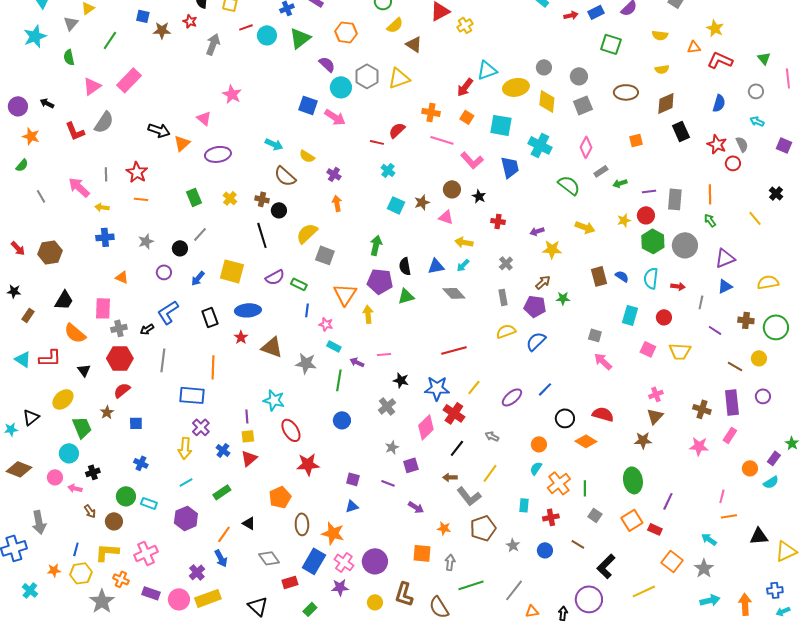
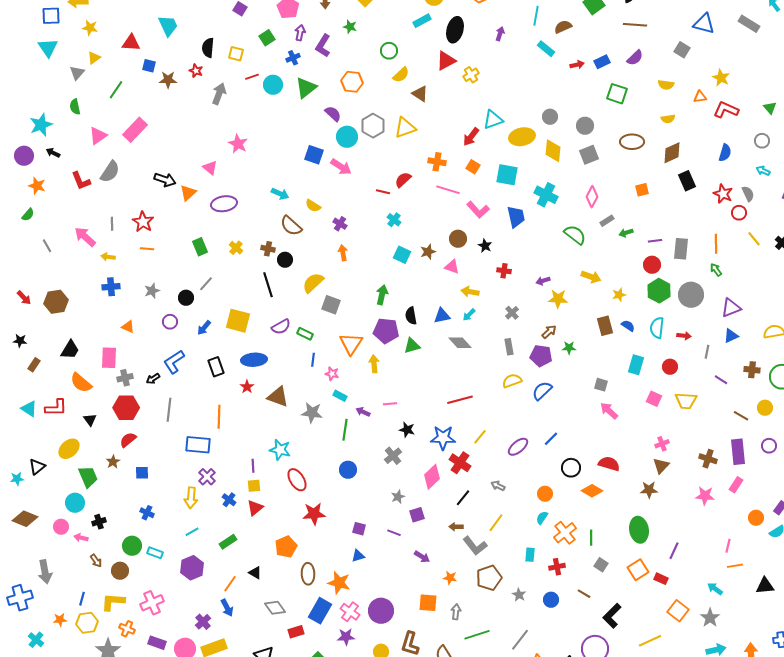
cyan star: (35, 36) -> (41, 125), moved
yellow line: (755, 218) -> (754, 239), moved
yellow star: (624, 220) -> (619, 295), moved

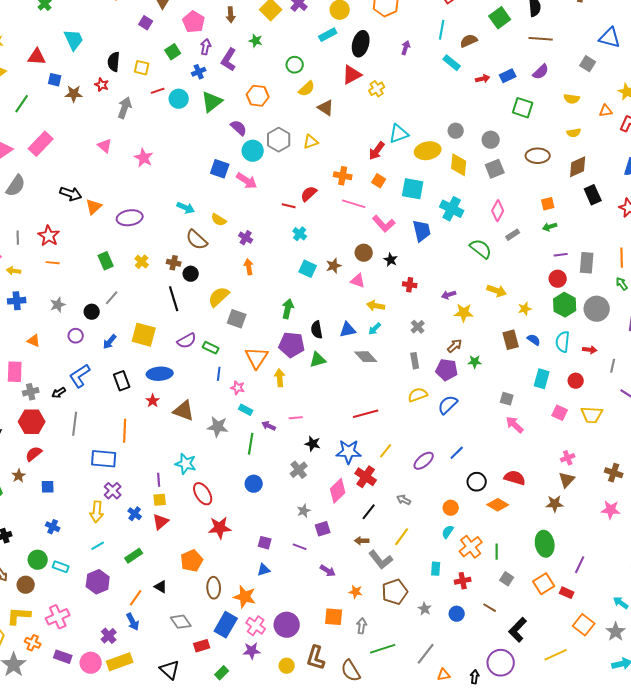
yellow triangle: (405, 128) -> (311, 142), size x0.7
pink triangle: (210, 168) -> (105, 146), moved
green arrow: (626, 233) -> (550, 227), moved

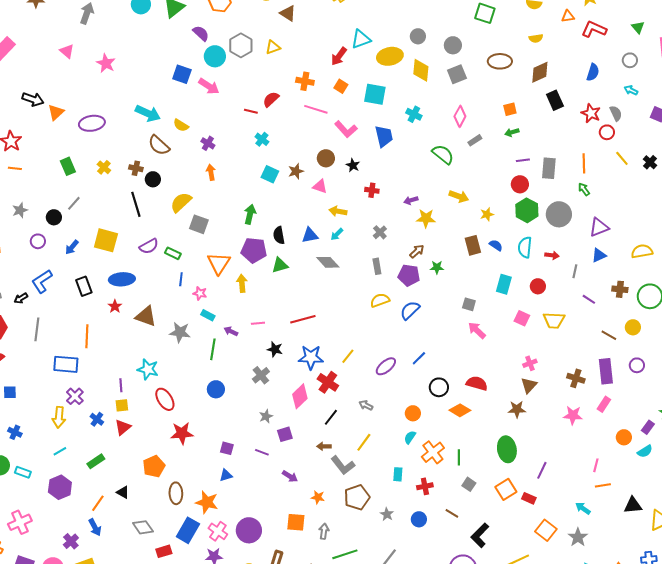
cyan arrow: (186, 208) -> (148, 113), size x1.4
cyan cross: (452, 209) -> (414, 114), size x0.7
red line: (366, 414) -> (303, 319), moved

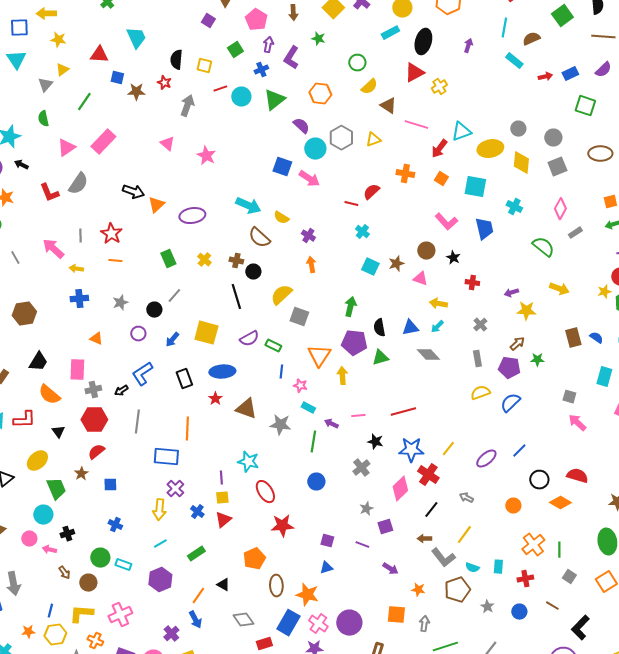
pink line: (316, 109) -> (416, 125), moved
yellow star: (487, 214) -> (604, 292), moved
cyan semicircle: (410, 437) -> (472, 568), moved, turned -104

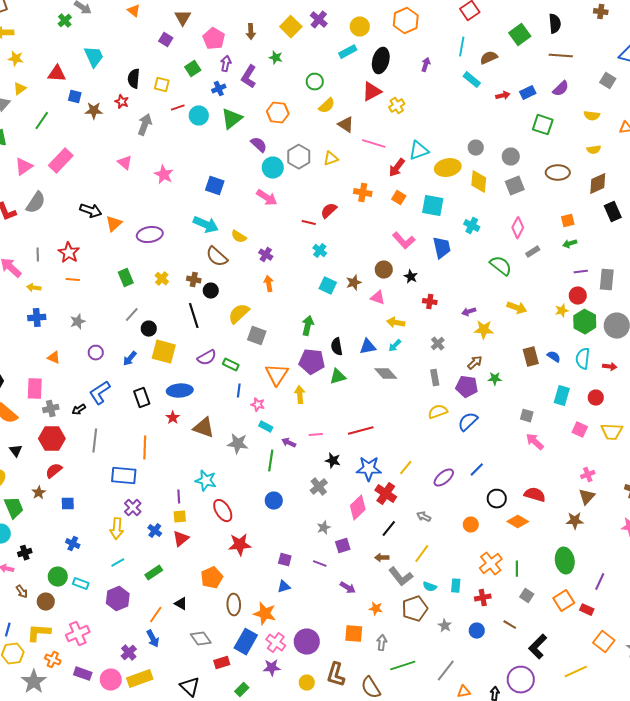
blue square: (282, 167) -> (215, 186), moved
black circle: (154, 310) -> (149, 329), moved

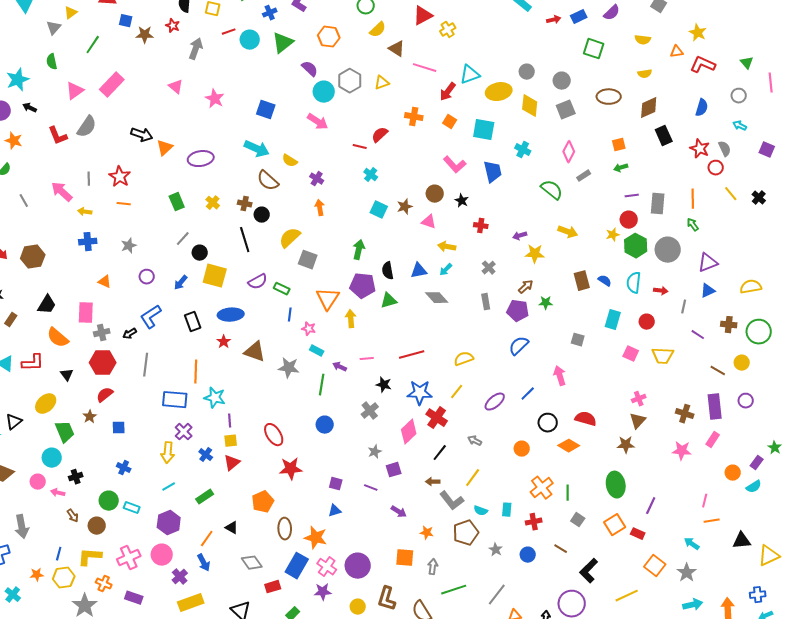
yellow semicircle: (438, 412) -> (464, 359), moved
pink arrow: (535, 442) -> (560, 376), moved, turned 30
cyan star: (206, 481) -> (215, 398), moved
pink circle: (111, 680) -> (162, 555), moved

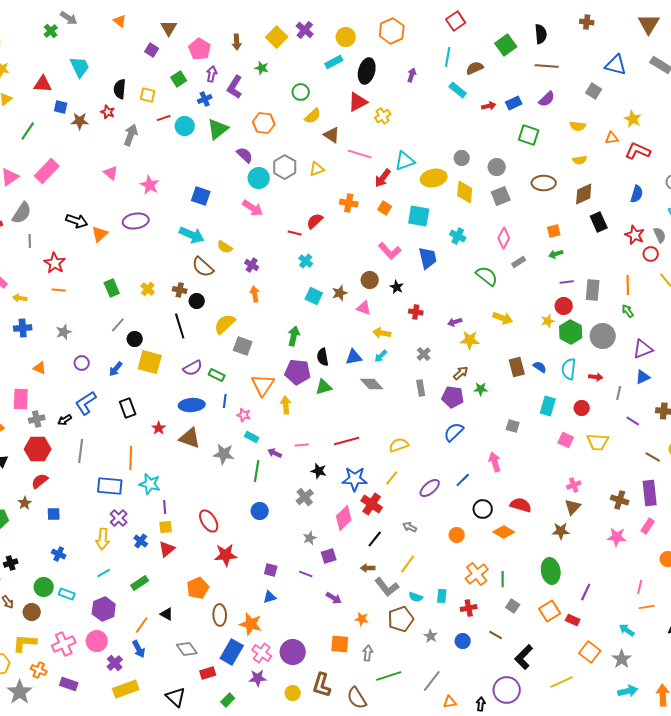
purple ellipse: (201, 159) -> (136, 221), moved
gray line: (89, 179) -> (30, 241), moved
blue ellipse: (231, 315) -> (192, 405), moved

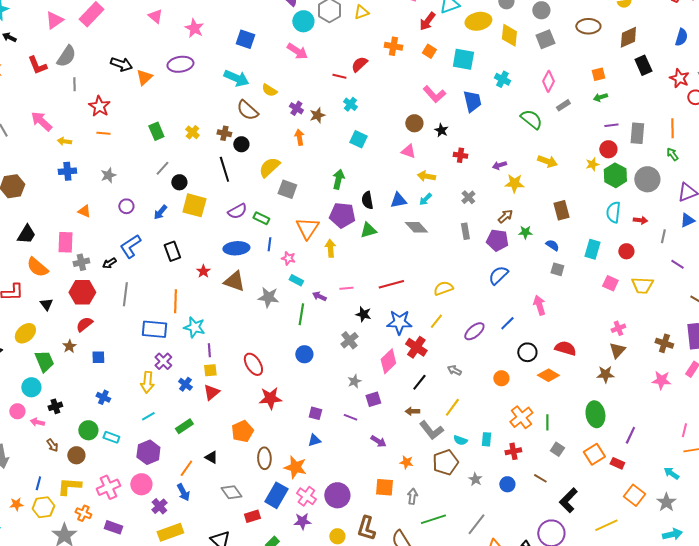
brown star: (340, 293) -> (317, 115), moved
blue semicircle: (540, 367) -> (552, 245), moved

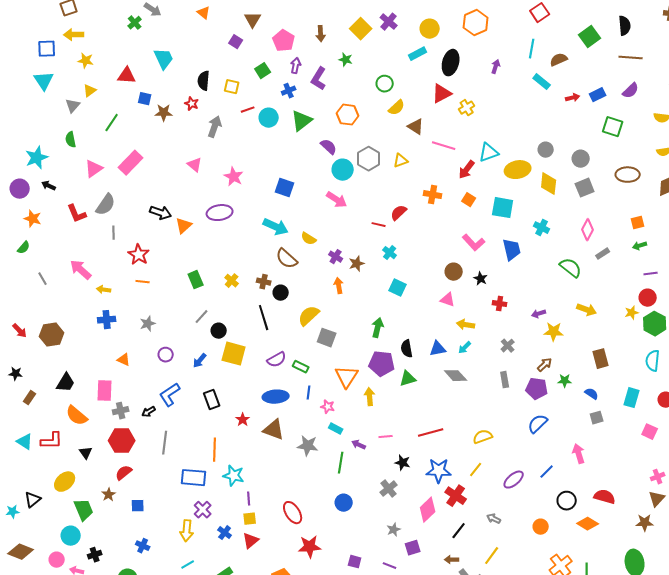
gray square: (557, 269) -> (597, 418), turned -32

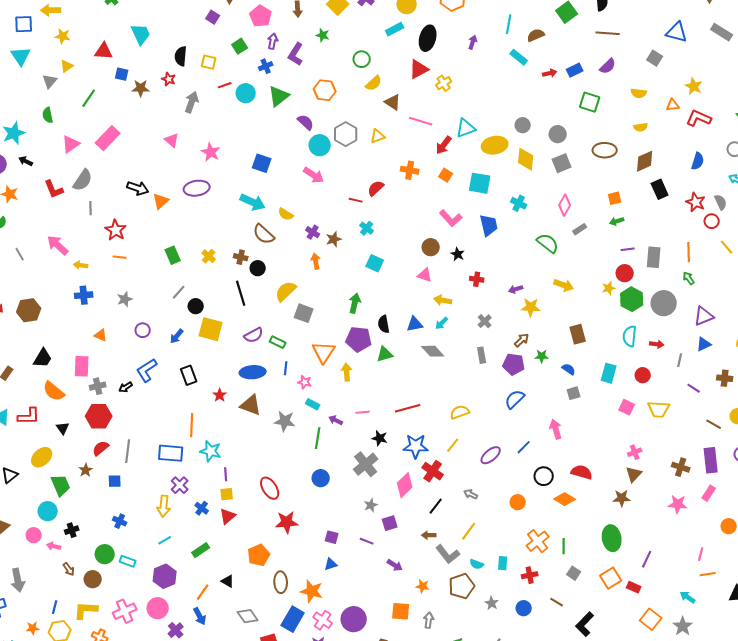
gray line: (165, 443) -> (128, 451), moved
gray cross: (389, 489) -> (366, 464), size x1.4

